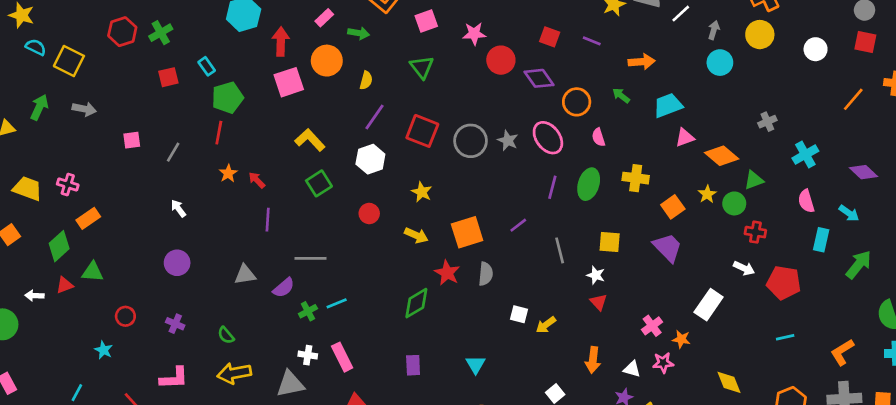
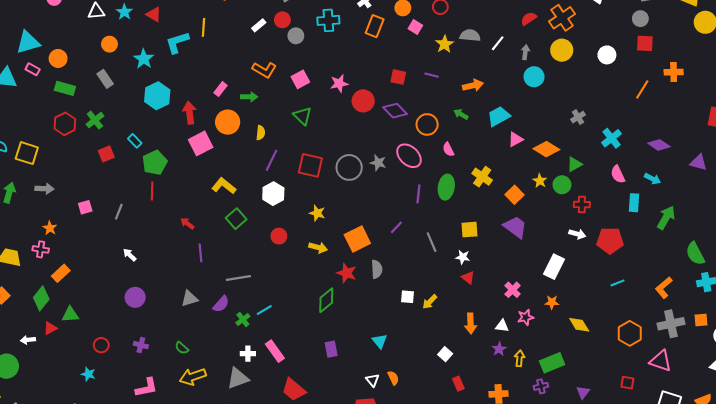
orange star: (228, 173) -> (50, 228), moved
yellow cross: (636, 178) -> (482, 177), turned 36
orange star: (681, 339) -> (552, 302), moved

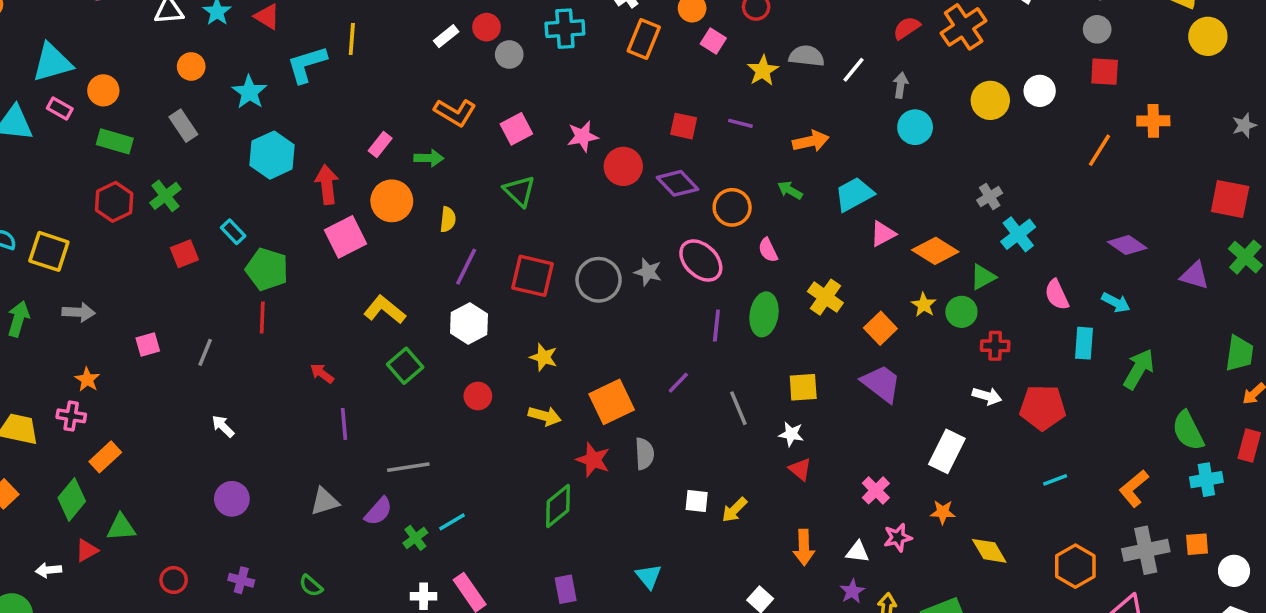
yellow circle: (562, 50) -> (990, 100), moved
cyan cross: (612, 138) -> (1018, 234), moved
green pentagon: (155, 163) -> (267, 269), turned -30

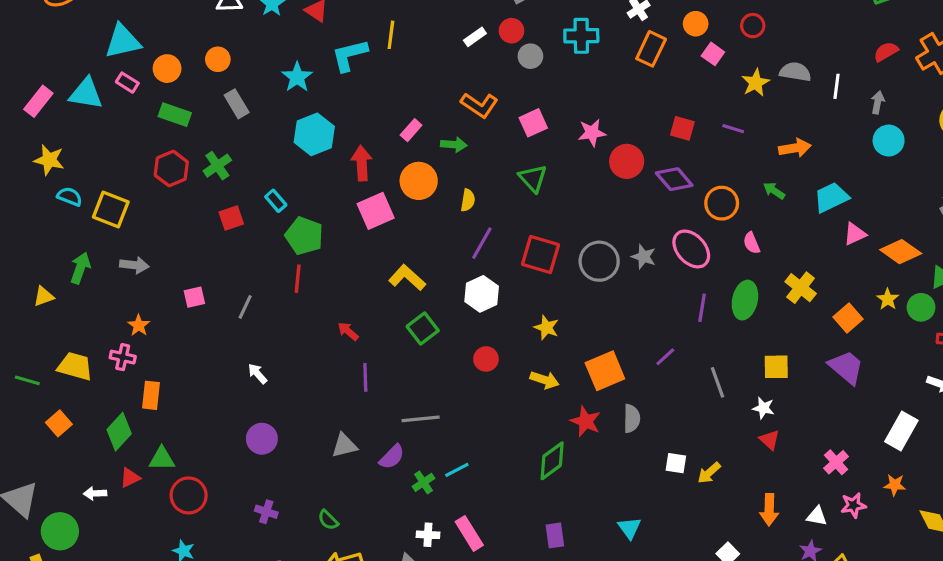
orange circle: (191, 66) -> (218, 59), moved
white line: (853, 70) -> (836, 86), turned -35
orange rectangle: (105, 457) -> (151, 395), turned -44
red circle: (174, 580) -> (189, 495), moved, size x1.5

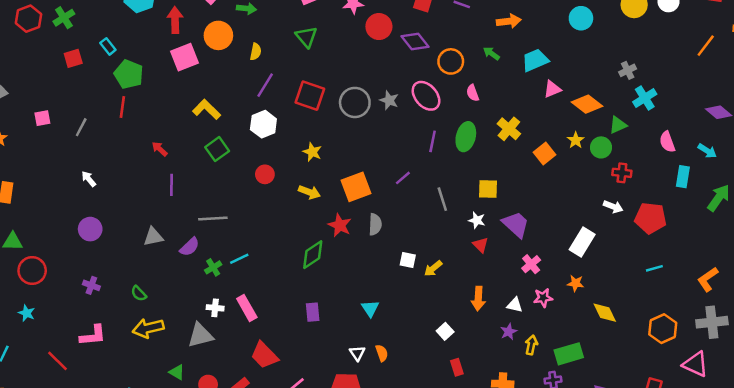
purple trapezoid: (846, 367) -> (516, 224), moved

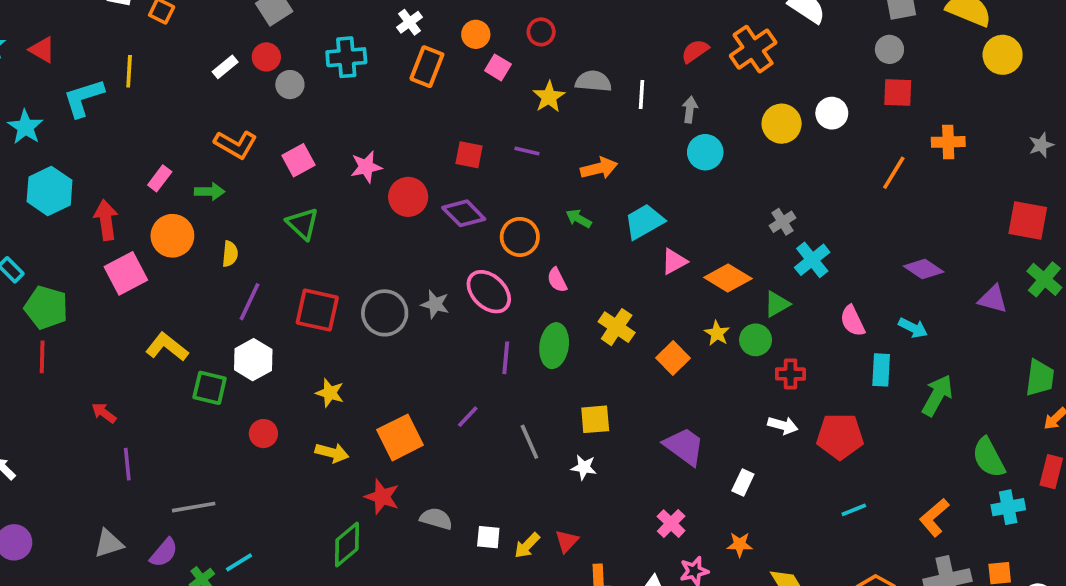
green square: (217, 149) -> (210, 388), moved, turned -35
gray semicircle: (375, 224) -> (436, 519), moved, turned -70
purple trapezoid: (516, 224) -> (684, 446), moved
white rectangle: (582, 242) -> (743, 482), size x0.6
red triangle: (481, 245) -> (567, 541), moved, turned 35

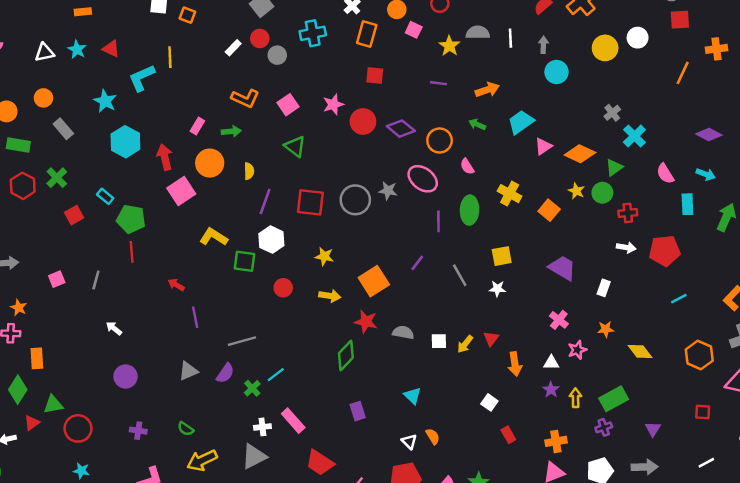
red square: (469, 155) -> (375, 75), moved

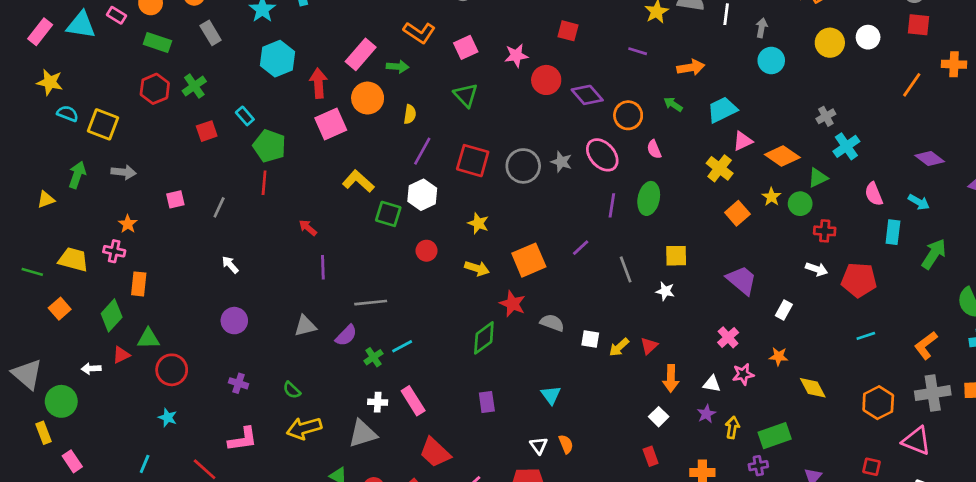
pink rectangle: (197, 126) -> (361, 54), size x1.6
yellow cross: (510, 194) -> (720, 168), moved
white square: (489, 402) -> (659, 417), moved

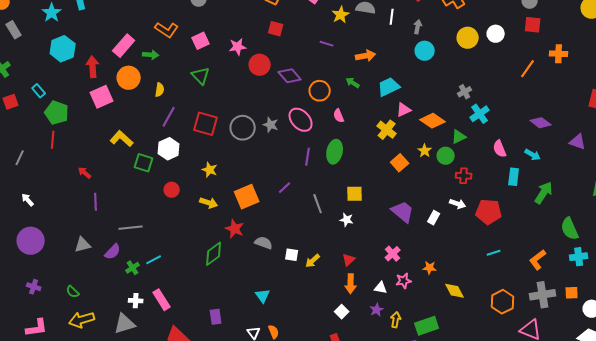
white rectangle: (784, 310) -> (434, 218), moved
purple circle: (234, 321) -> (31, 241), size x1.4
red triangle: (649, 346) -> (349, 260), moved
purple rectangle: (487, 402) -> (216, 317), moved

